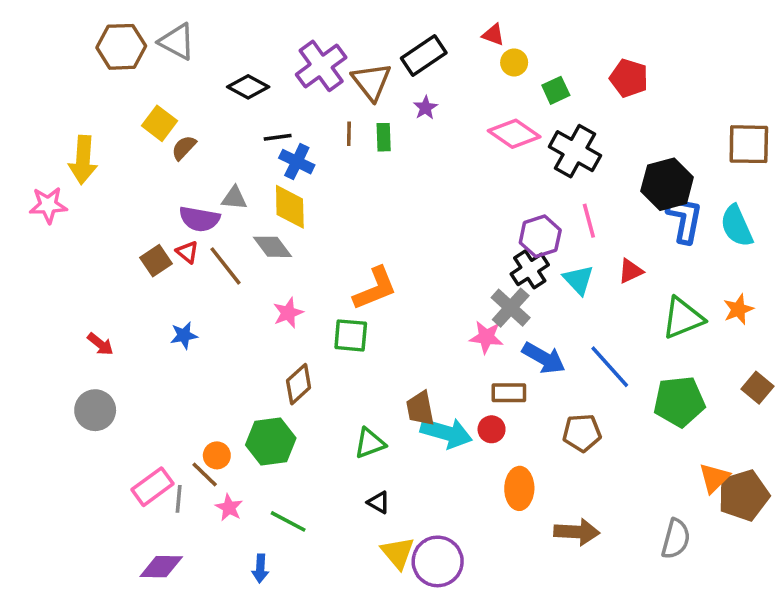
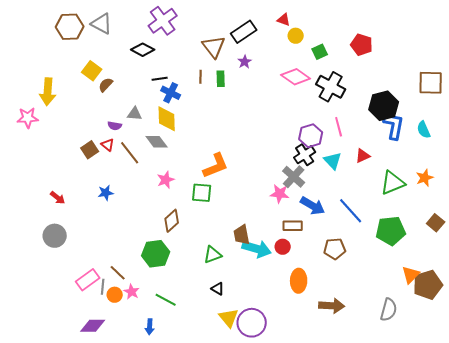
purple cross: (321, 66) -> (163, 21), moved
purple semicircle: (199, 219) -> (115, 126), size x0.6
cyan semicircle: (737, 226) -> (424, 130), size x0.7
orange circle: (217, 455) -> (115, 295), moved

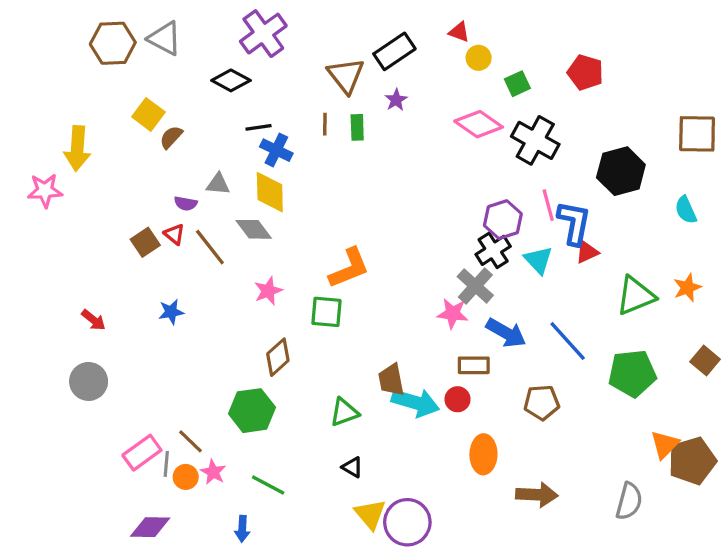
blue L-shape: (394, 126) -> (574, 223), moved

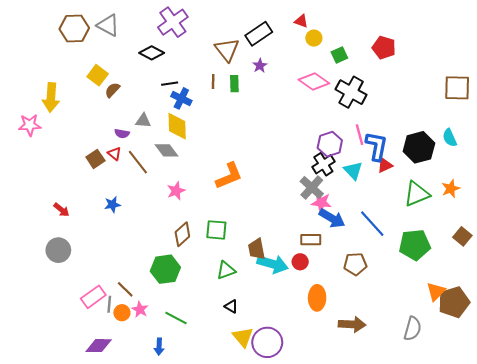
black hexagon: (621, 171) -> (419, 147), moved
green square: (326, 312) -> (216, 230), moved
pink star: (453, 313) -> (321, 202), moved

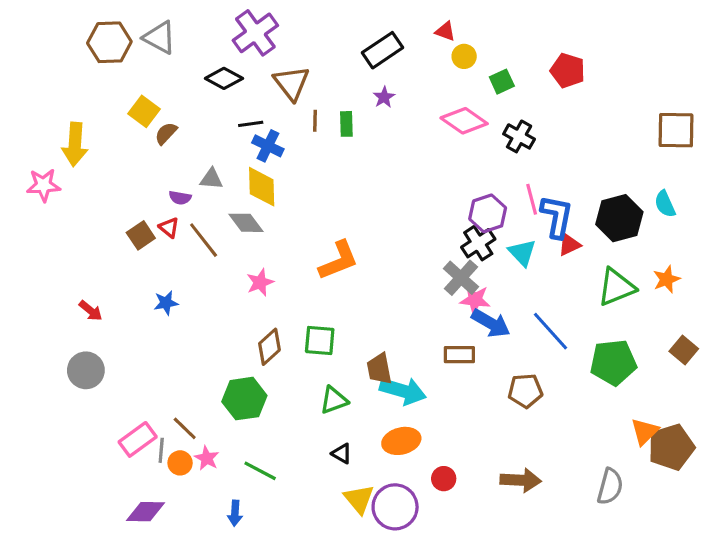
brown triangle: (227, 50) -> (291, 83), moved
black cross: (351, 92) -> (519, 136), size x0.7
red circle: (300, 262) -> (444, 479), moved
orange ellipse: (317, 298) -> (401, 441), moved, turned 75

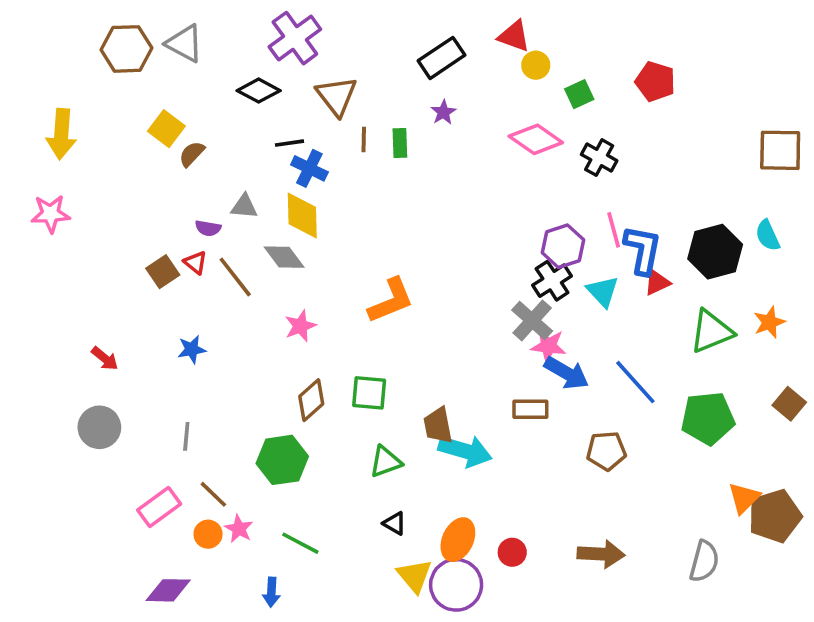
red triangle: (445, 31) -> (514, 36), size x1.4
yellow arrow: (75, 144) -> (61, 134), moved
orange ellipse: (401, 441) -> (458, 540), moved, turned -51
gray line: (161, 450) -> (186, 436), moved

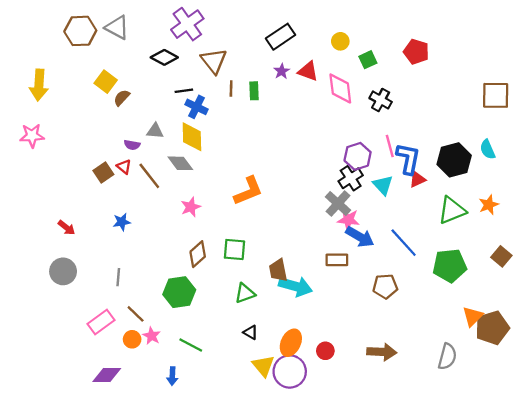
red triangle: (514, 36) -> (308, 71), moved
pink diamond: (536, 139) -> (340, 88), turned 48

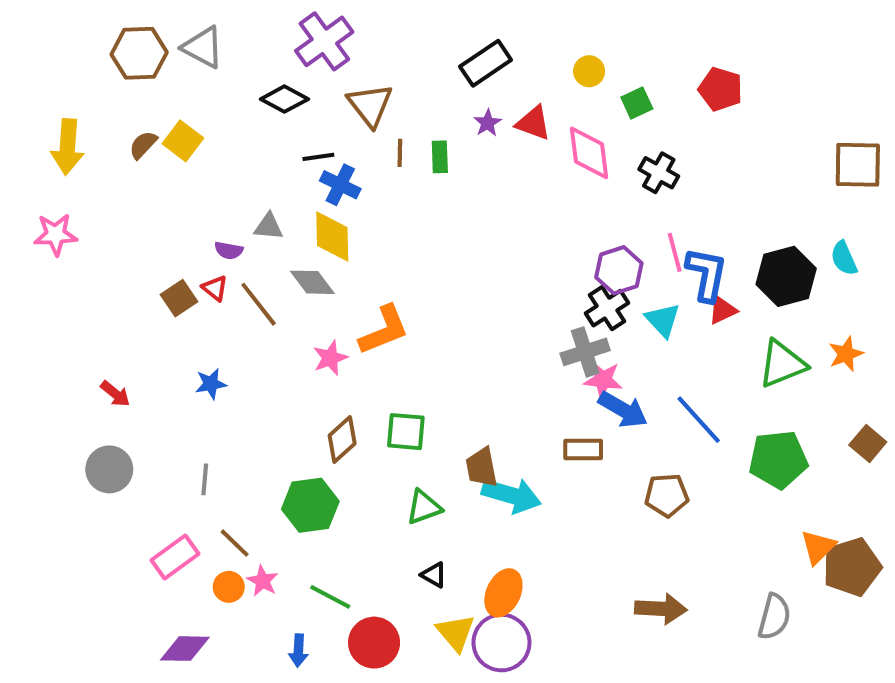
brown semicircle: (122, 98) -> (143, 145), moved
orange L-shape: (248, 191) -> (384, 330), moved
gray cross: (338, 204) -> (585, 352), turned 30
red circle: (325, 351) -> (374, 643), moved, size x1.6

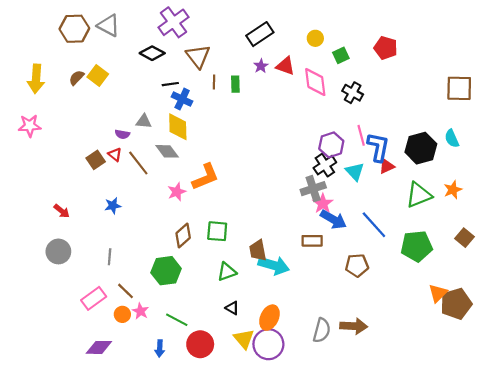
pink star: (603, 380) -> (323, 204), turned 30
gray semicircle: (774, 617) -> (322, 330), moved

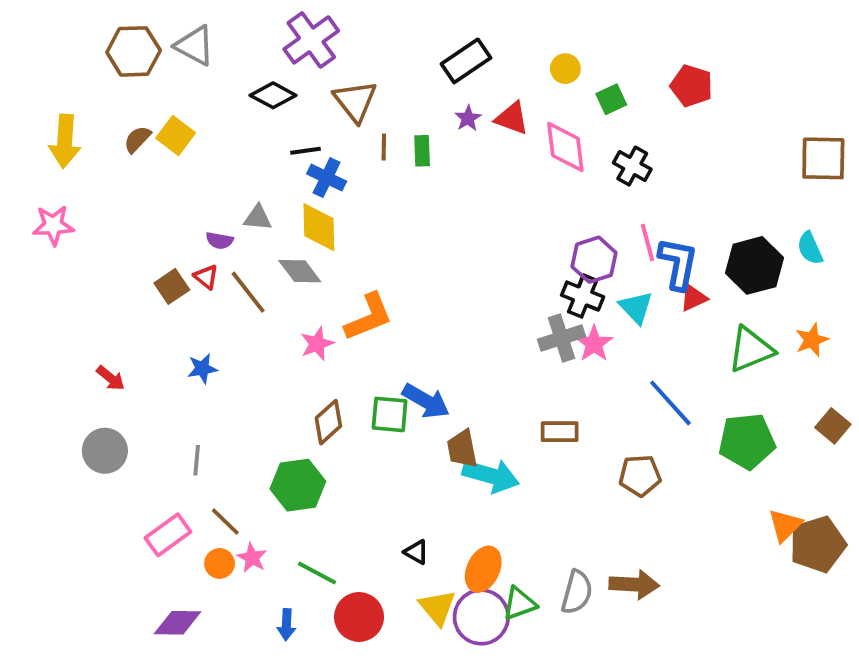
black cross: (325, 165) -> (583, 296), turned -35
pink star: (323, 204) -> (594, 344), moved
blue arrow: (333, 219) -> (426, 401), moved
green triangle: (227, 272) -> (520, 604), moved

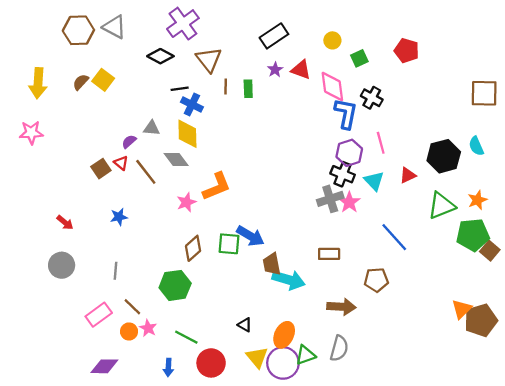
purple semicircle: (220, 241) -> (129, 142), turned 128
blue L-shape: (678, 263) -> (346, 113), moved
green pentagon: (747, 441) -> (473, 235), moved
brown arrow: (634, 584) -> (341, 307), moved

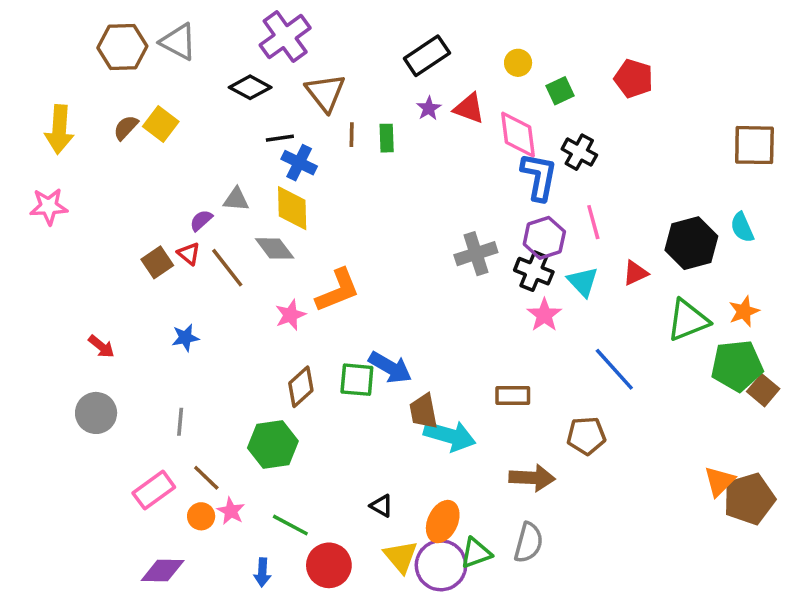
gray cross: (330, 199) -> (476, 254), moved

